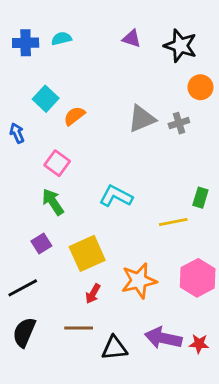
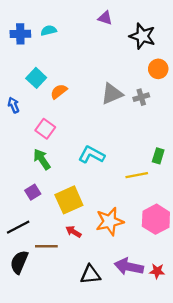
purple triangle: (132, 38) -> (105, 18), moved
red arrow: (93, 294) -> (73, 232), turned 91
brown line: (79, 328) -> (46, 246), moved

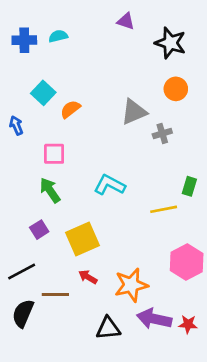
orange circle: (158, 69) -> (176, 89), moved
gray cross: (141, 97) -> (162, 134), moved
pink square: (45, 129) -> (54, 154), turned -36
orange star: (110, 221) -> (131, 285), moved

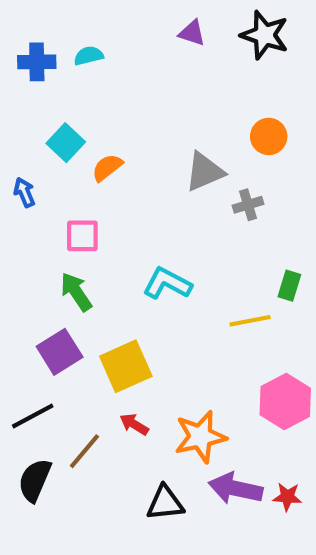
black star: (170, 43) -> (265, 35), moved
purple square: (39, 230) -> (60, 352), size x1.5
brown line: (55, 294) -> (84, 451), turned -50

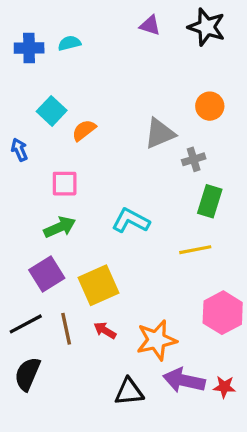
green rectangle: (289, 286) -> (210, 201), moved, size x1.4
green arrow: (76, 292) -> (60, 227), turned 100
brown line: (84, 451) -> (66, 329), moved, turned -52

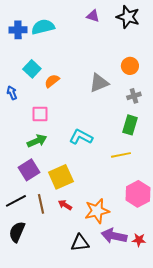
cyan semicircle: (69, 43) -> (43, 27), size x1.6
gray cross: (194, 159) -> (134, 96), moved

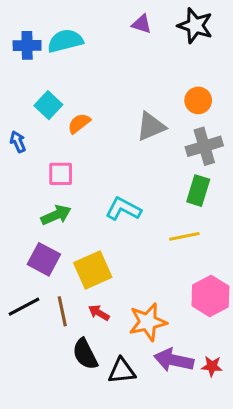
gray cross: (134, 96) -> (204, 146), size x1.6
purple square: (29, 170) -> (44, 259), turned -30
black semicircle: (17, 232) -> (85, 354), moved, turned -50

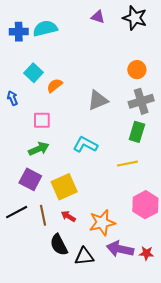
gray triangle: (151, 126) -> (98, 100), moved

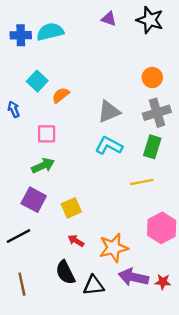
cyan L-shape: (85, 145) -> (109, 146), moved
yellow square: (64, 187) -> (71, 208), size x0.7
brown line: (43, 215) -> (22, 284), moved

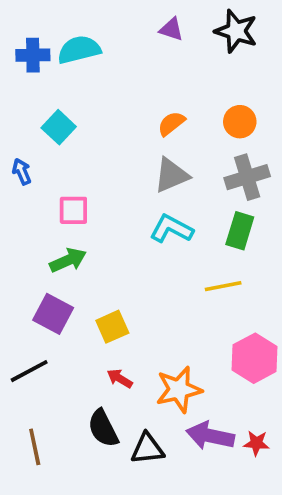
orange semicircle: (61, 95) -> (171, 124), moved

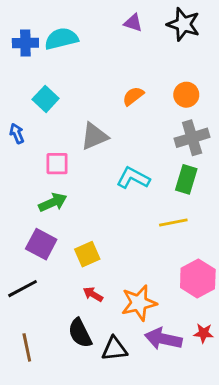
gray triangle: (171, 175) -> (94, 136), moved
red star: (256, 443) -> (204, 333), moved

